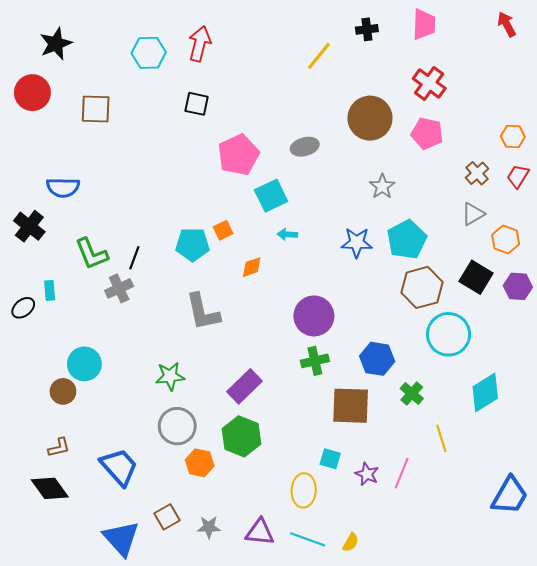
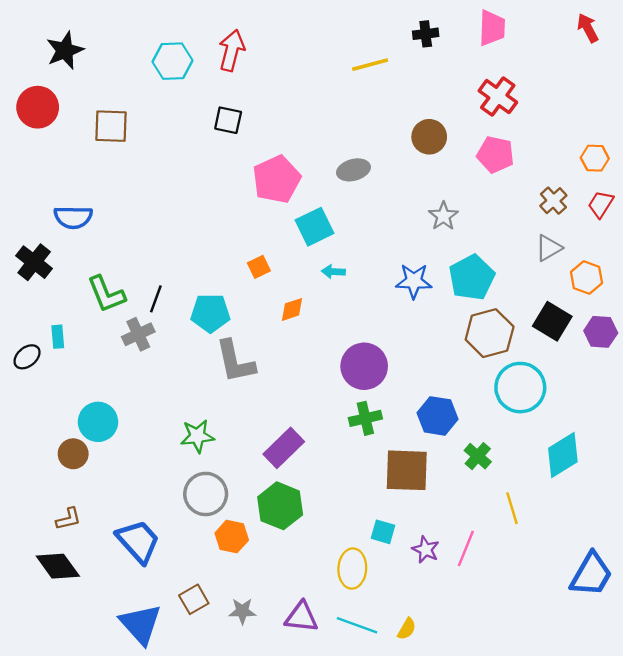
yellow line: (319, 56) -> (370, 65), turned 36
brown circle: (370, 118) -> (429, 137), size x0.7
cyan pentagon: (193, 245) -> (210, 313), moved

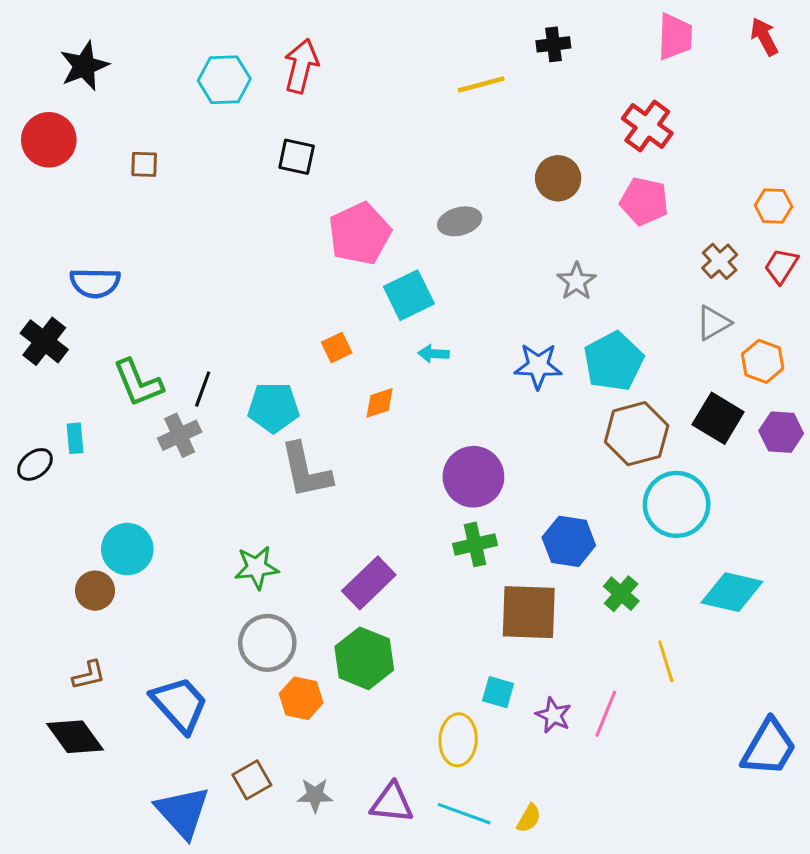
pink trapezoid: (492, 28) -> (675, 37), moved
brown square: (111, 126) -> (144, 164), size x0.6
cyan diamond: (563, 455) -> (732, 592), turned 45

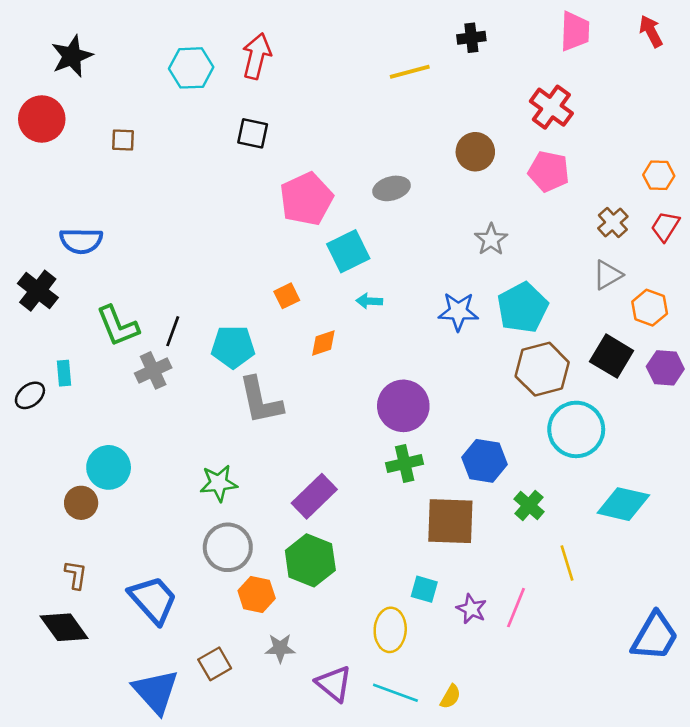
brown L-shape: (89, 675) -> (76, 575), turned -68
gray star: (315, 795) -> (280, 648), moved
purple triangle: (392, 803) -> (334, 684), turned 33

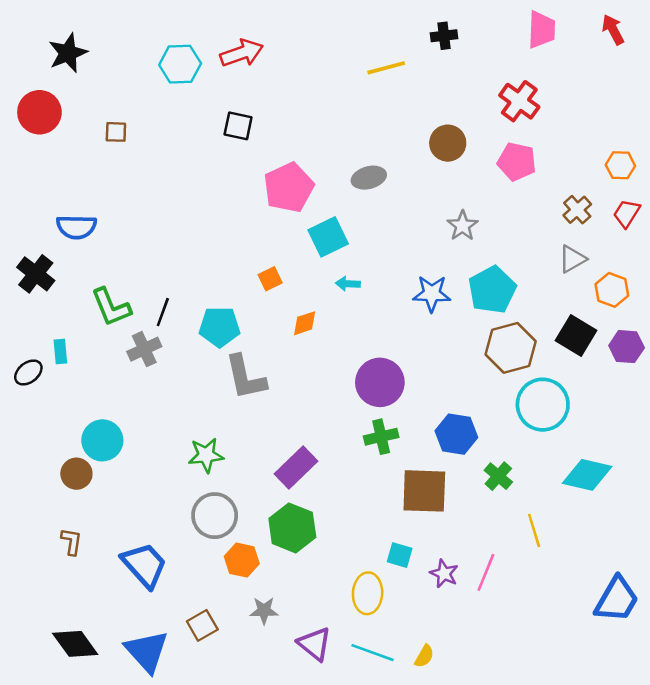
red arrow: (257, 56) -> (242, 53), turned 57
black diamond: (64, 627) -> (75, 644), moved

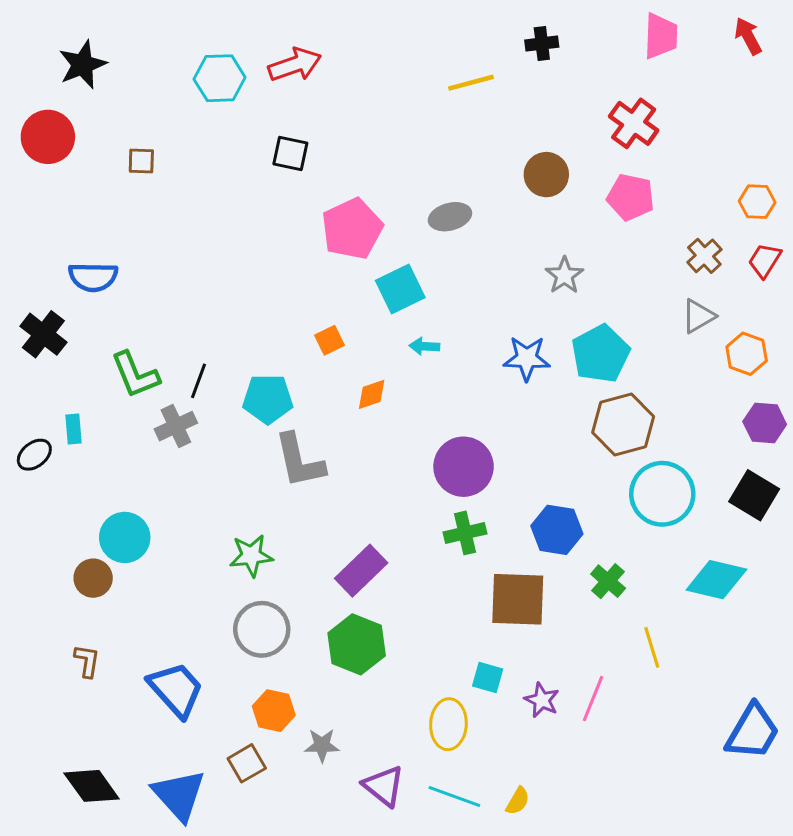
black square: (576, 336) -> (754, 495), moved
orange hexagon: (242, 560) -> (274, 711), moved

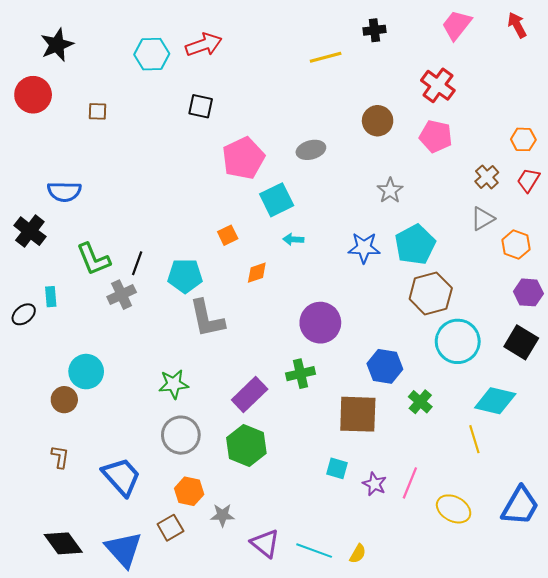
pink trapezoid: (661, 36) -> (457, 25), turned -144
green cross: (465, 533) -> (301, 374), moved
yellow line: (652, 647) -> (474, 439), moved
yellow ellipse: (448, 724) -> (454, 509), moved, turned -64

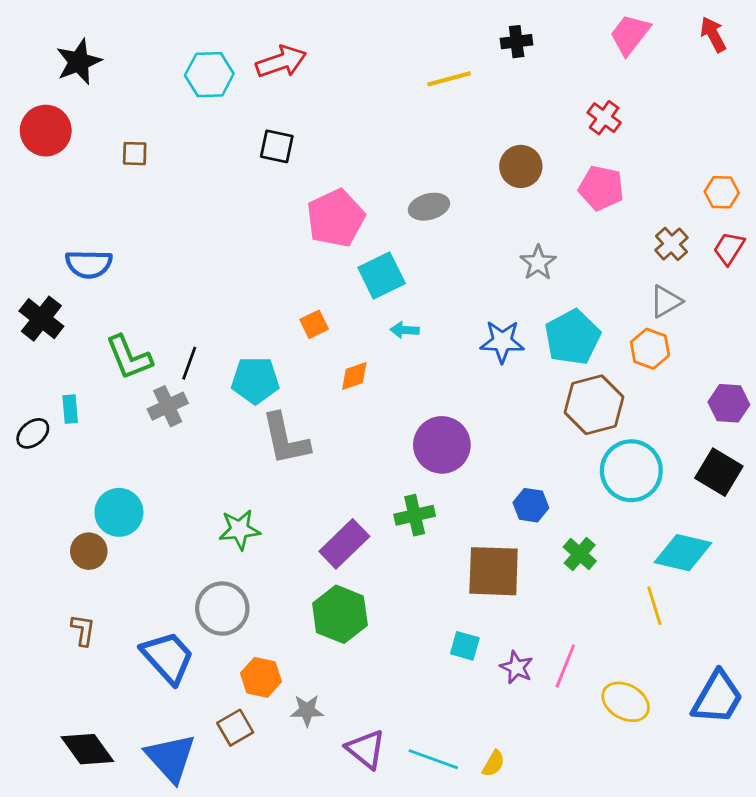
red cross: (438, 85) -> (604, 118), size x0.7
orange hexagon: (516, 245) -> (650, 349), moved
blue hexagon: (385, 366) -> (531, 505), size x0.7
gray circle: (181, 435) -> (222, 609), moved

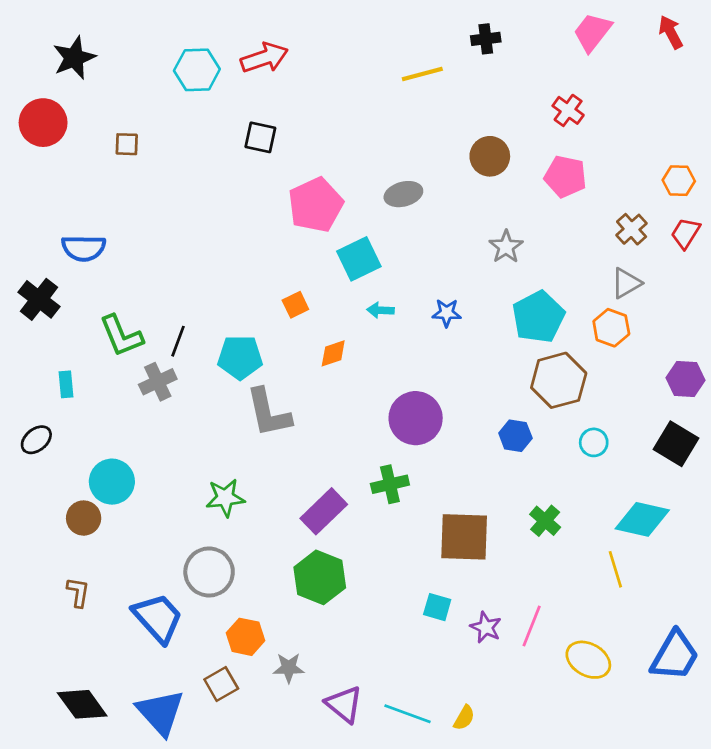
blue star: (502, 342) -> (447, 313), moved, size x0.7
black ellipse: (33, 433) -> (36, 440), moved
cyan circle: (631, 471) -> (594, 442), size x0.5
blue hexagon: (531, 505) -> (515, 436), moved

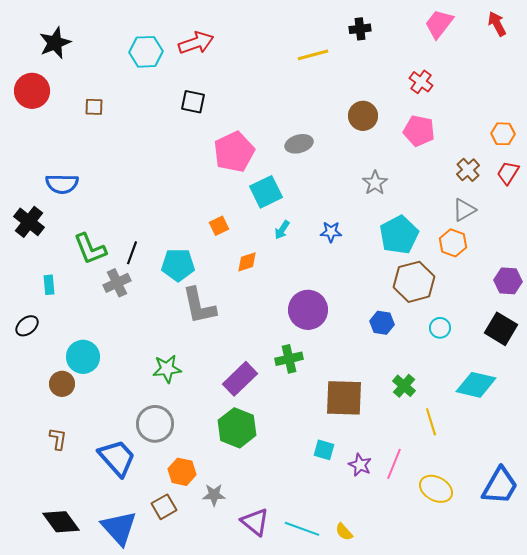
cyan arrow: (380, 310) -> (282, 230), turned -60
yellow line: (615, 569) -> (431, 422), moved
yellow semicircle: (464, 718) -> (344, 532), turned 108

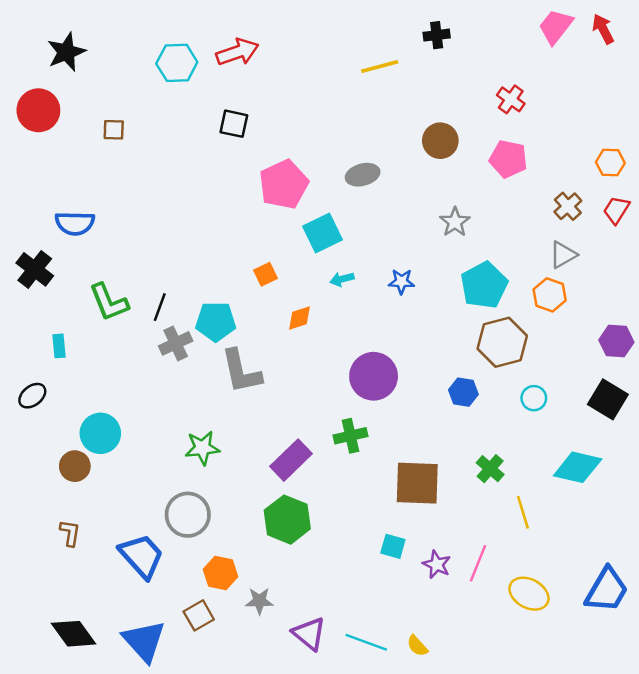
pink trapezoid: (439, 24) -> (556, 27), moved
cyan arrow: (282, 230) -> (342, 279), turned 42
gray cross: (117, 283) -> (176, 343), moved

